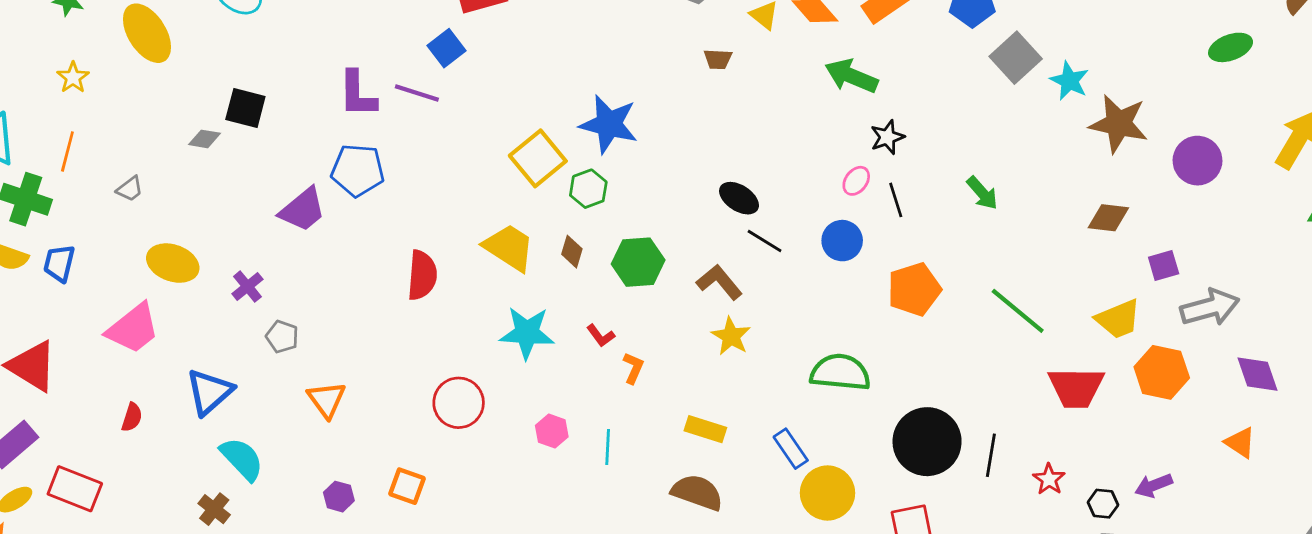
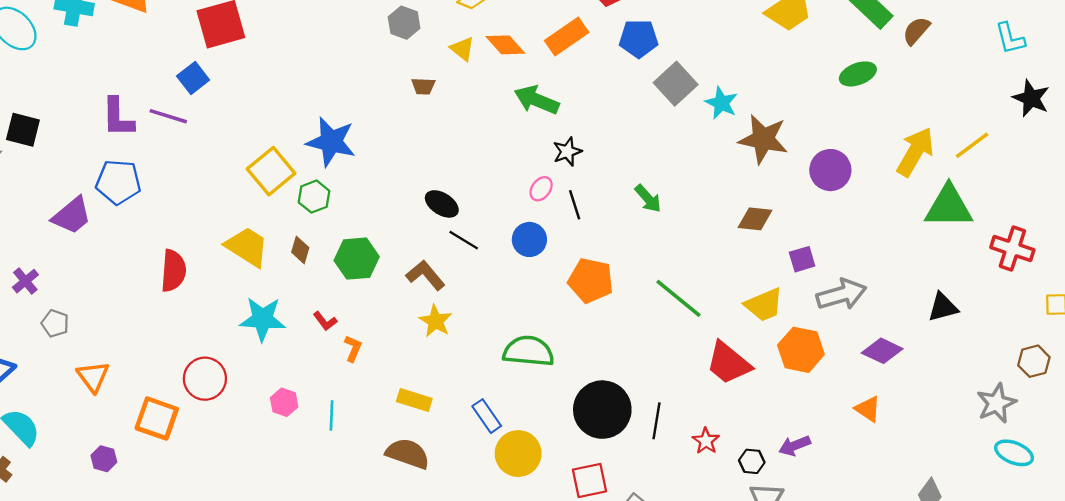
orange pentagon: (914, 289) -> (591, 280), turned 30
purple diamond: (1257, 374) -> (882, 351), turned -45
red trapezoid: (1076, 388) -> (728, 363), turned 39
orange square: (407, 486) -> (157, 418), moved, size x1.4

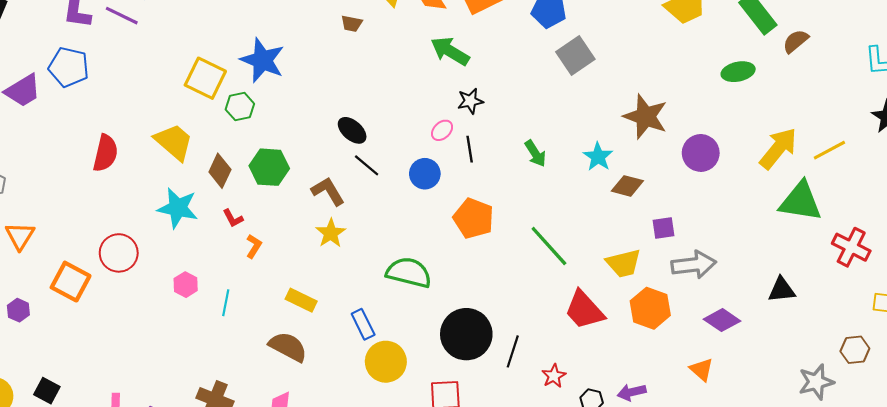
cyan star: (721, 103) -> (598, 157), moved
yellow square: (271, 171) -> (205, 78), turned -33
brown diamond: (300, 250) -> (220, 171), moved, size x1.4

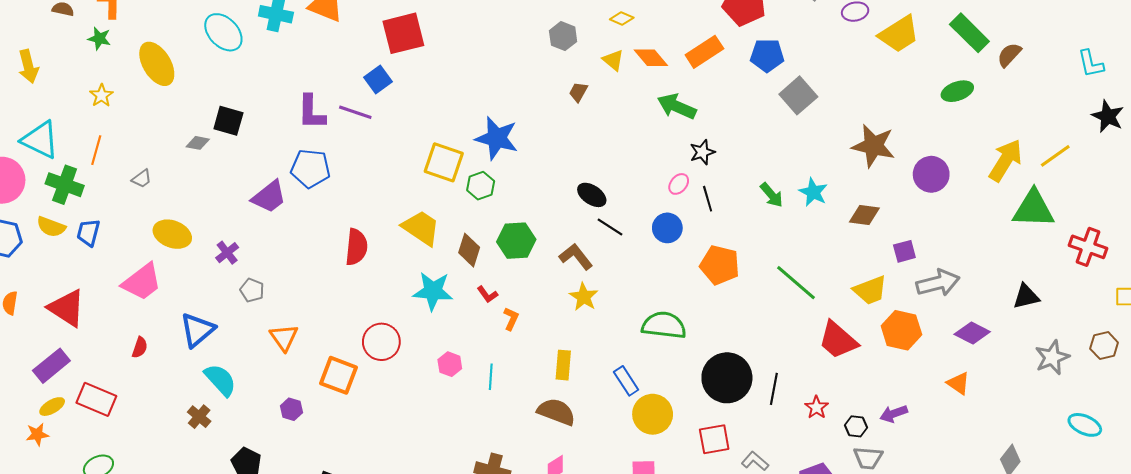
brown trapezoid: (352, 24) -> (578, 92), turned 115
cyan star: (598, 157) -> (813, 192), moved
yellow rectangle: (301, 300) -> (563, 365), turned 76
gray star: (816, 382) -> (1052, 357), moved

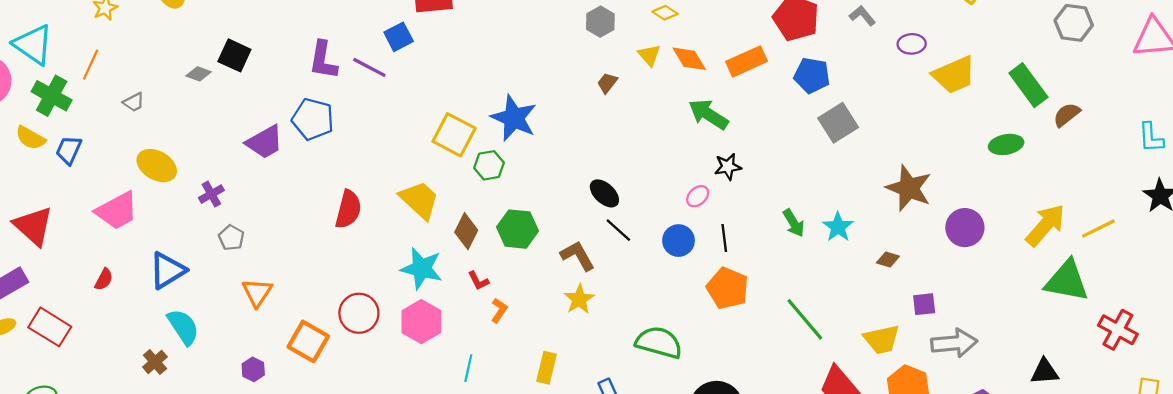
black line: (708, 199) -> (724, 238), moved
brown diamond: (864, 215) -> (888, 260), size x0.7
pink hexagon: (450, 364) -> (421, 322), moved, size x1.6

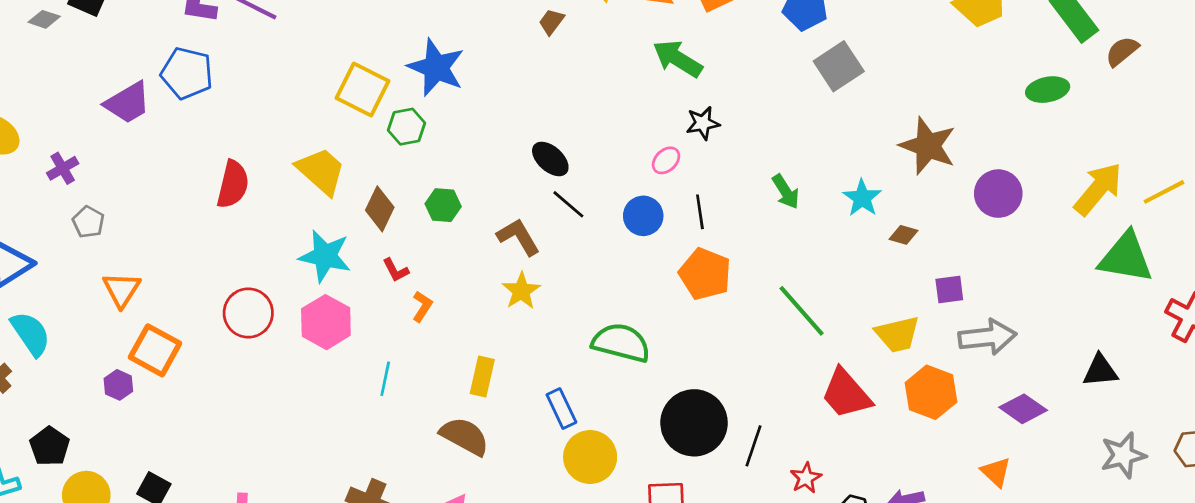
cyan star: (838, 227) -> (862, 198), moved
green hexagon: (517, 229) -> (443, 205), size x0.7
orange square: (308, 341) -> (155, 350), moved

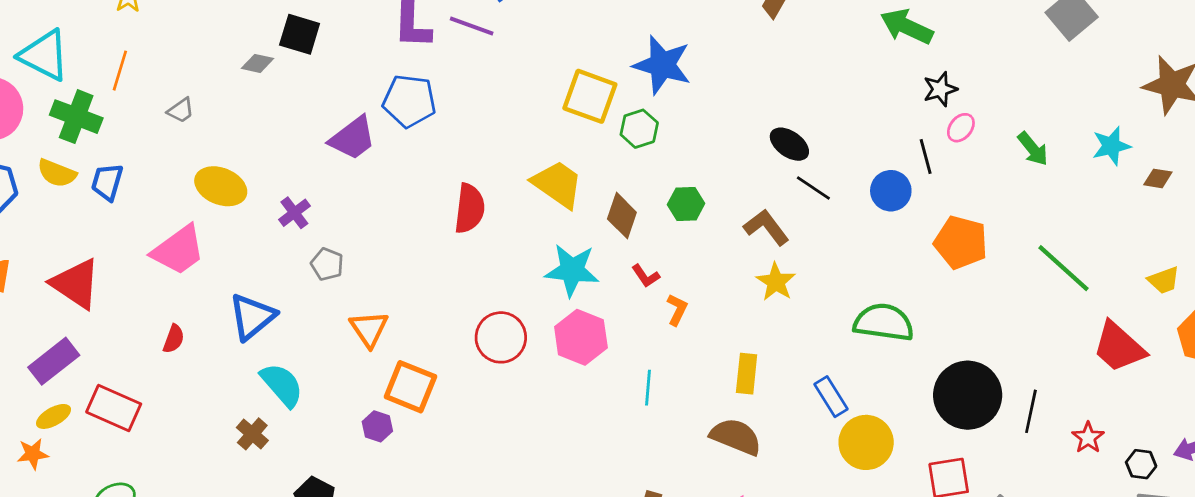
pink ellipse: (666, 160) -> (961, 128), moved
cyan star: (862, 198) -> (1111, 146), turned 30
black line: (700, 212) -> (926, 156), moved
yellow trapezoid: (897, 334) -> (1164, 280), size x0.7

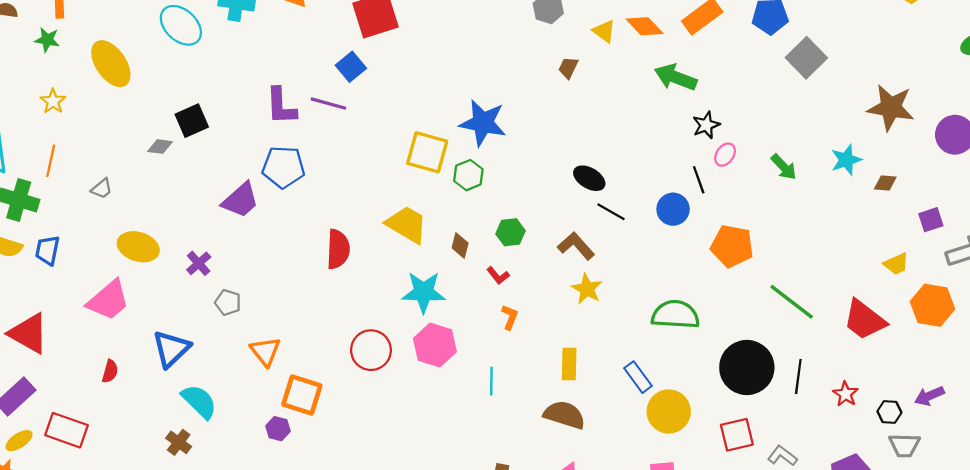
black square: (300, 34) -> (192, 121), turned -36
brown diamond: (622, 216) -> (460, 245), size x0.7
green line: (1063, 268) -> (792, 302), moved
red L-shape: (646, 276) -> (498, 275), moved

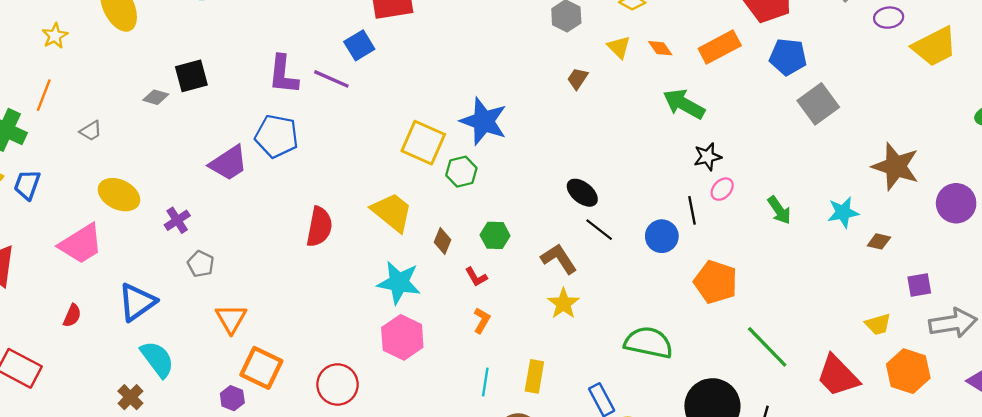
orange diamond: (645, 26) -> (660, 48), size x0.7
red circle: (371, 350) -> (337, 385), moved
cyan line: (491, 381) -> (485, 382), moved

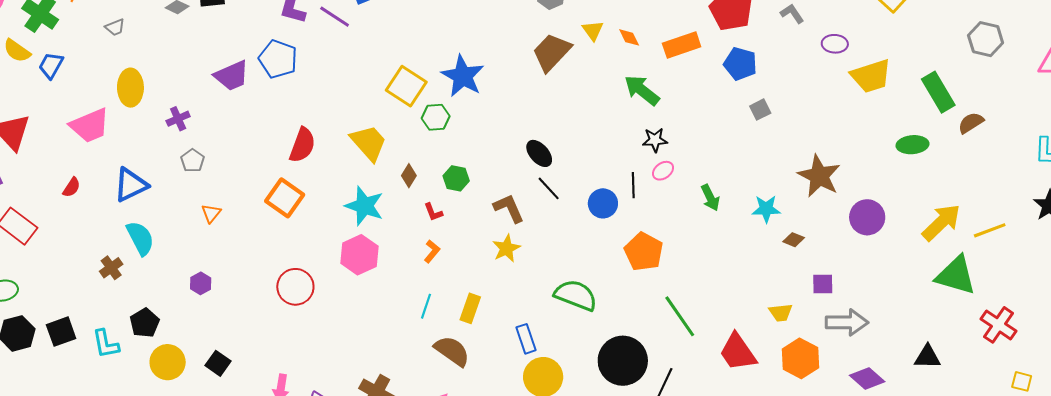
brown trapezoid: (578, 79) -> (552, 52), size x2.0
gray square: (818, 104) -> (760, 110), size x0.6
yellow ellipse: (119, 195) -> (130, 88), turned 54
orange triangle: (231, 319) -> (211, 213), size x0.7
orange square: (261, 368) -> (285, 198), moved

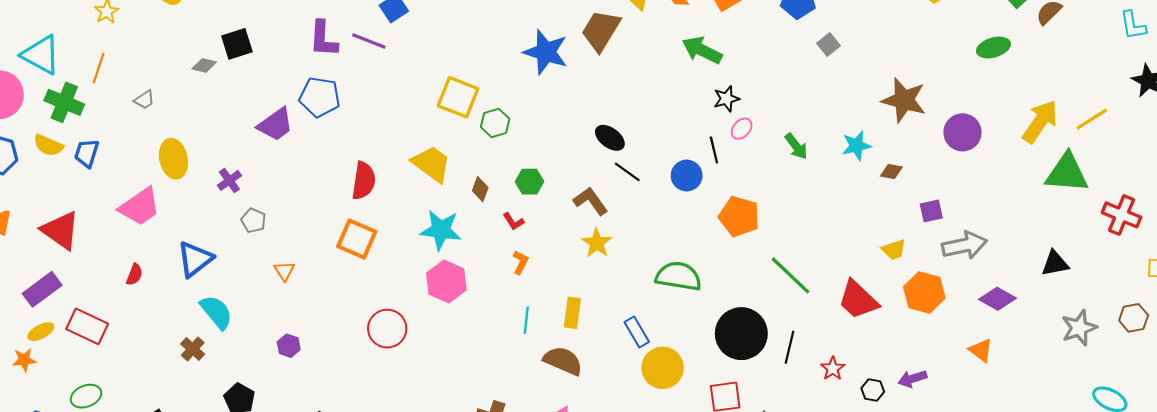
blue star: (463, 76) -> (546, 52), moved

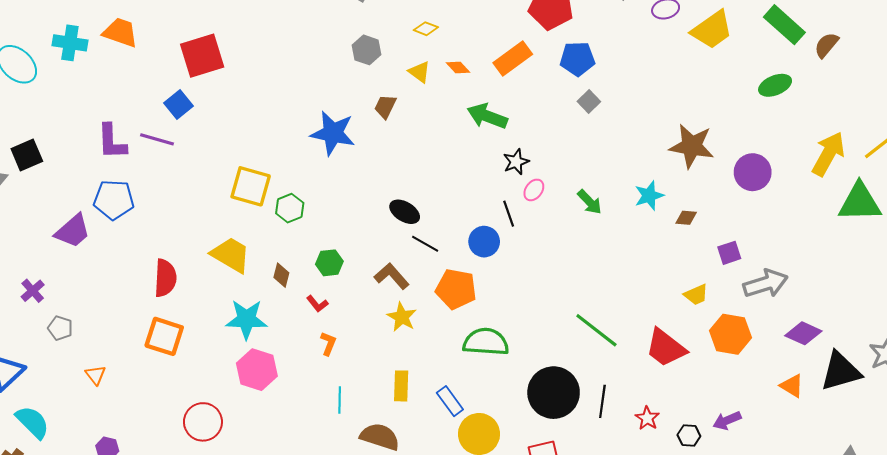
brown trapezoid: (601, 30) -> (385, 107), size x0.6
gray square: (829, 44) -> (589, 102), moved
orange pentagon: (739, 216) -> (456, 289), moved
black triangle: (1055, 263) -> (841, 371), moved, size x1.5
yellow rectangle: (572, 313) -> (401, 386), moved

